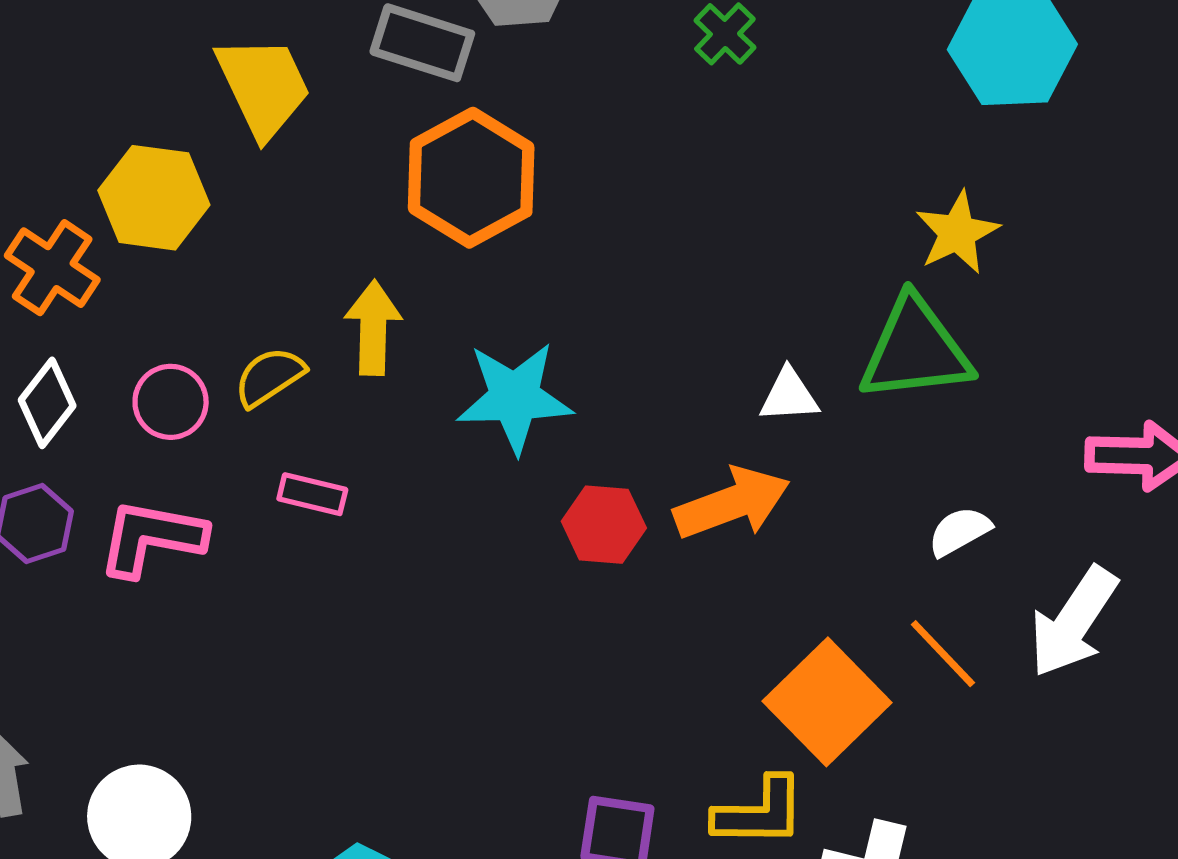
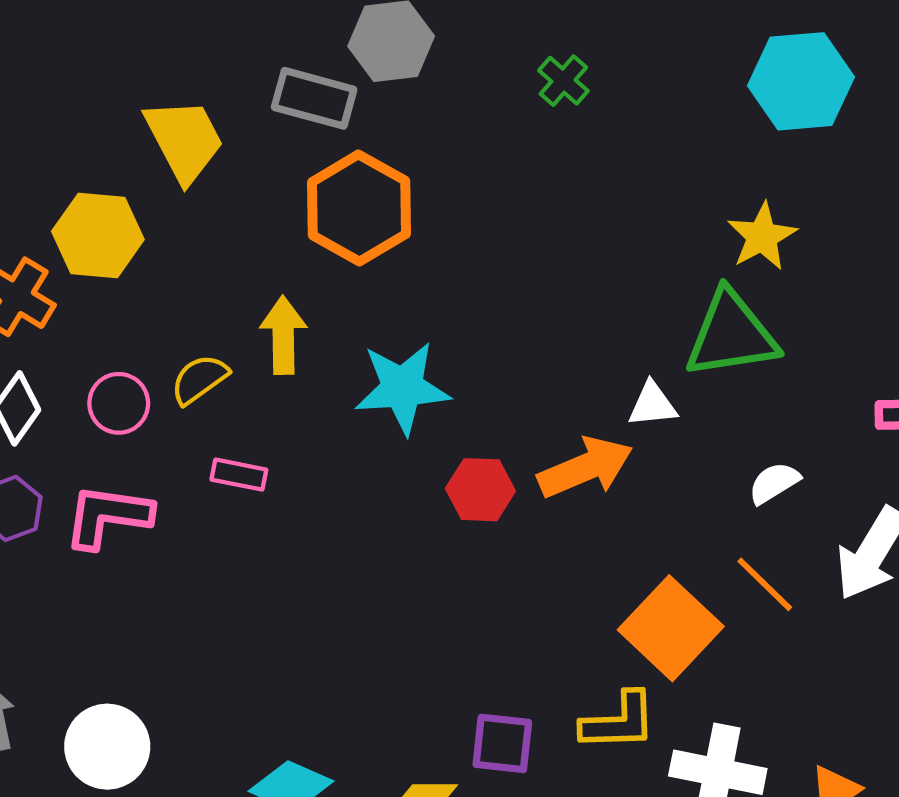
white triangle: (789, 396) -> (653, 405), moved

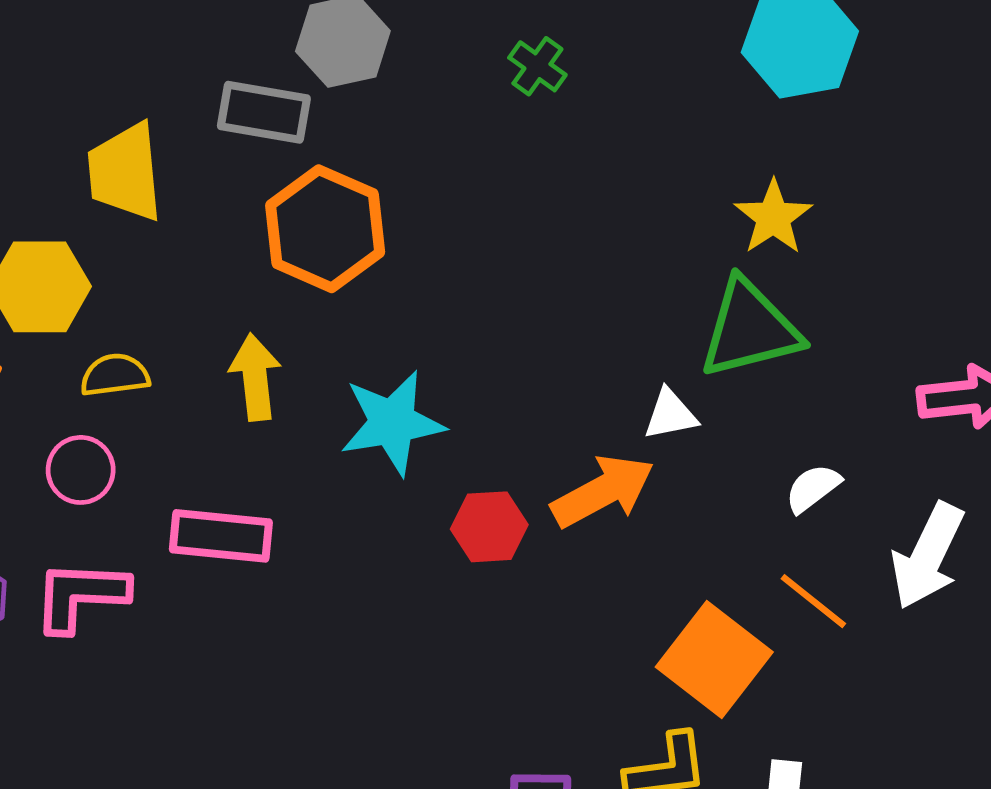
yellow trapezoid: (184, 140) -> (125, 172), turned -152
yellow semicircle: (199, 379) -> (115, 375), moved, turned 34
pink rectangle: (239, 475) -> (221, 536), size x1.6

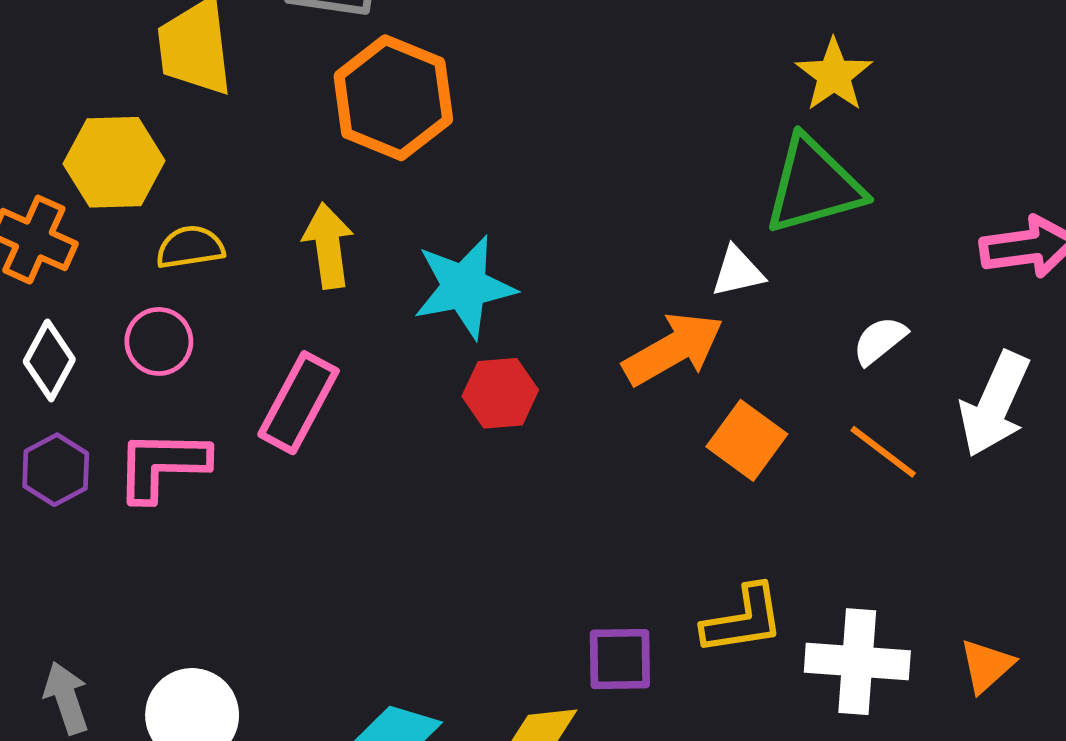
red hexagon: (489, 527) -> (500, 393), moved
pink rectangle: (221, 536) -> (299, 403), turned -66
orange square: (714, 660) -> (747, 440), moved, size x0.7

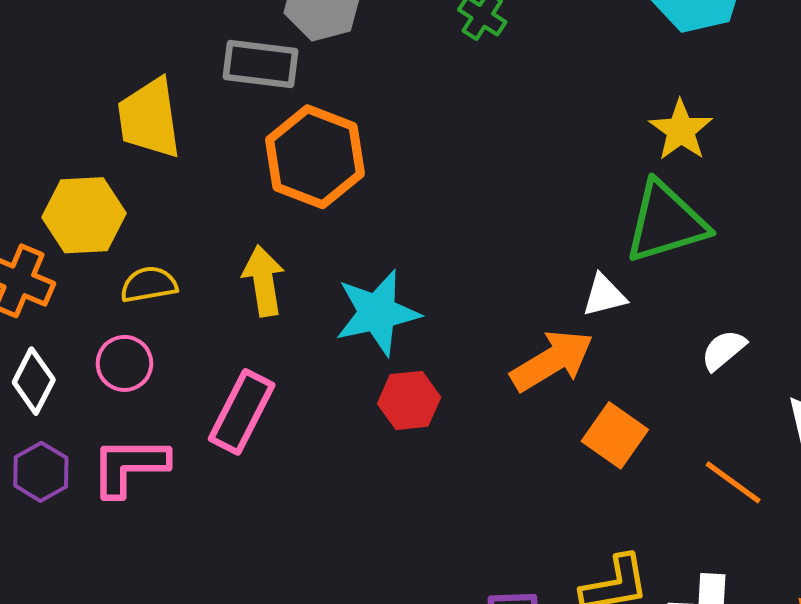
orange line: (883, 452) -> (733, 482), moved

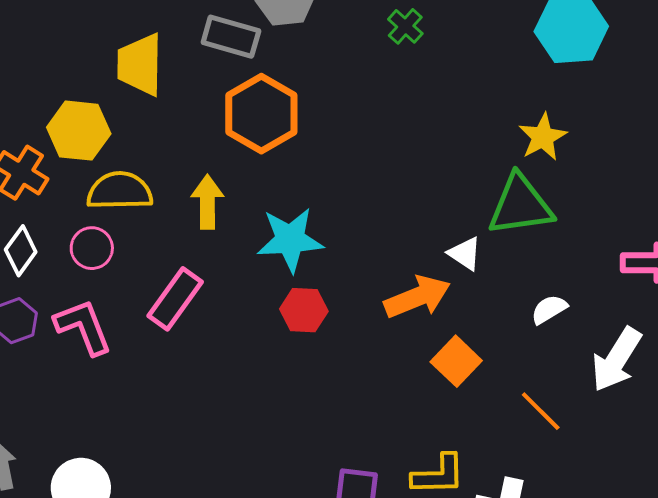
yellow semicircle: (149, 285) -> (120, 191), size x1.5
white triangle: (604, 295) -> (465, 253), turned 39
pink L-shape: (129, 466) -> (83, 327), turned 60

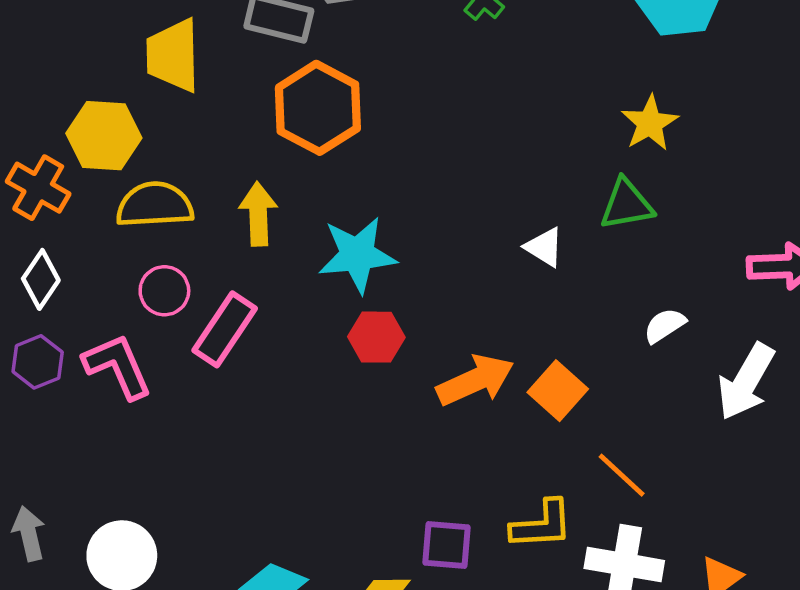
green triangle: (520, 205) -> (627, 204), size x0.7
pink circle: (92, 248) -> (164, 291), moved
white triangle: (465, 253) -> (544, 247), moved
orange arrow: (417, 297) -> (475, 380), moved
orange line: (541, 411) -> (622, 475), moved

